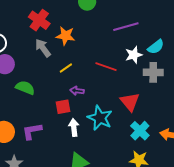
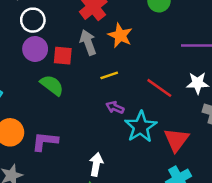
red square: (63, 107) -> (63, 56), moved
cyan star: (100, 118) -> (141, 127), moved
white arrow: (74, 127) -> (96, 164), moved

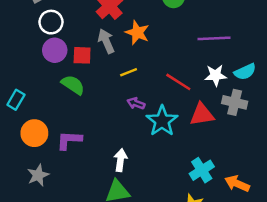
red triangle: (176, 140) -> (202, 115), moved, turned 48

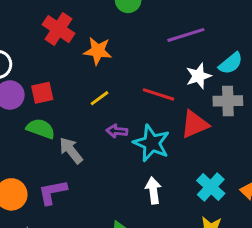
gray arrow: (106, 41) -> (71, 150), moved
white arrow: (120, 160) -> (153, 190), moved

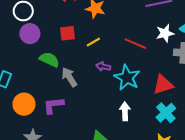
red square: (42, 93) -> (68, 33), moved
red triangle: (195, 124) -> (163, 85), moved

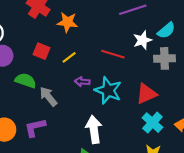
red square: (68, 33) -> (41, 51), turned 35
white arrow: (125, 111) -> (94, 129), moved, size x1.4

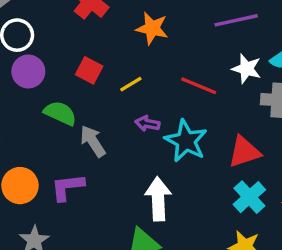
orange star: (67, 22) -> (152, 28), moved
white star: (143, 40) -> (247, 69), turned 30

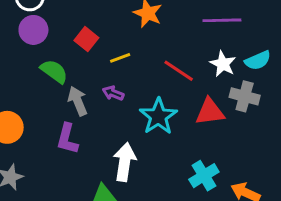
purple arrow: (147, 123) -> (113, 93), moved
red triangle: (244, 152) -> (210, 112), moved
purple L-shape: (67, 187) -> (67, 139), moved, turned -80

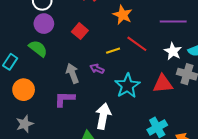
yellow line: (120, 58) -> (113, 51), moved
green semicircle: (54, 71) -> (38, 48), moved
red line: (179, 71) -> (137, 44), moved
purple L-shape: (67, 139) -> (64, 99), turned 75

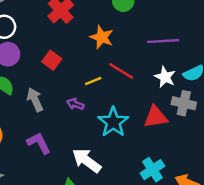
gray arrow: (72, 73) -> (35, 100), moved
purple L-shape: (64, 99) -> (39, 143), turned 65
white arrow: (103, 116) -> (87, 161), turned -60

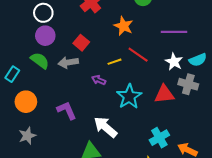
gray arrow: (35, 100) -> (68, 62), moved, turned -78

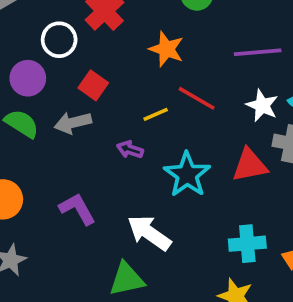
white circle: (43, 13) -> (59, 40), moved
cyan cross: (159, 138) -> (247, 244), turned 30

